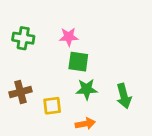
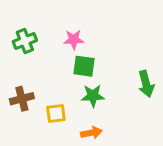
green cross: (23, 38) -> (25, 41), turned -30
green arrow: (124, 96) -> (146, 84), moved

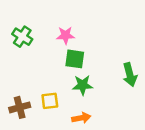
green cross: (25, 41) -> (22, 37), turned -36
brown cross: (22, 99) -> (20, 107), moved

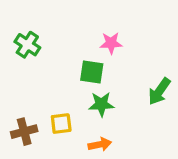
pink star: (66, 35) -> (111, 43), moved
green arrow: (130, 75) -> (159, 91), turned 50

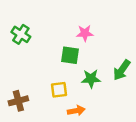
green star: (101, 104) -> (91, 79), moved
yellow square: (61, 124) -> (59, 90), moved

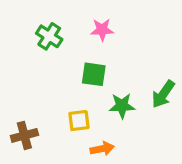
pink star: (85, 33) -> (102, 30), moved
green cross: (21, 34) -> (49, 36), moved

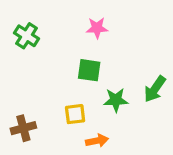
green cross: (49, 36) -> (27, 36), moved

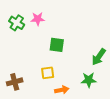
pink star: (97, 28) -> (38, 19), moved
green star: (116, 100) -> (89, 80), moved

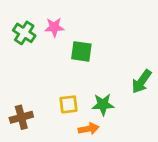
green square: (57, 45) -> (81, 51), moved
green star: (89, 80) -> (103, 104), moved

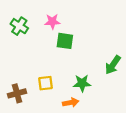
pink star: (54, 27) -> (52, 22), moved
yellow square: (69, 104) -> (46, 83), moved

